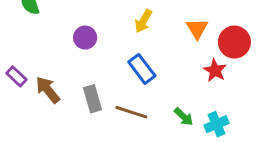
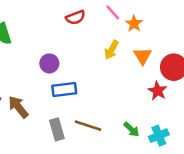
yellow arrow: (143, 21) -> (112, 50), moved
blue rectangle: (142, 69) -> (64, 90), moved, turned -60
gray rectangle: (93, 99) -> (57, 129), moved

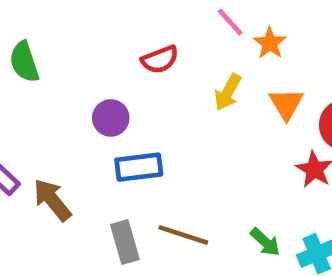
red semicircle: (75, 17) -> (160, 59), moved

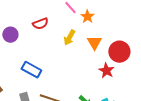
purple circle: (111, 118) -> (10, 35), moved
blue rectangle: (139, 167) -> (31, 70), turned 36

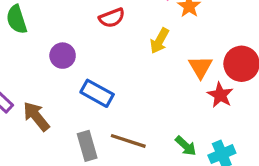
purple circle: (10, 35) -> (63, 56), moved
orange triangle: (94, 43) -> (200, 67), moved

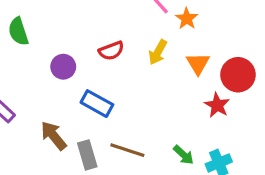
red semicircle: (112, 18) -> (111, 51), moved
orange triangle: (200, 67) -> (198, 63), moved
brown arrow: (36, 116) -> (54, 136), moved

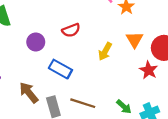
yellow arrow: (158, 52) -> (105, 51), moved

